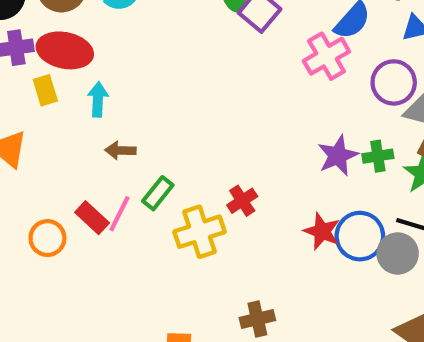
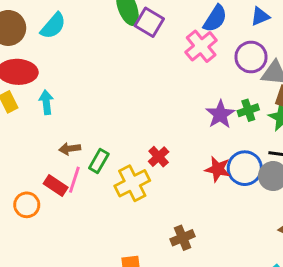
brown arrow: (120, 150) -> (70, 149), moved

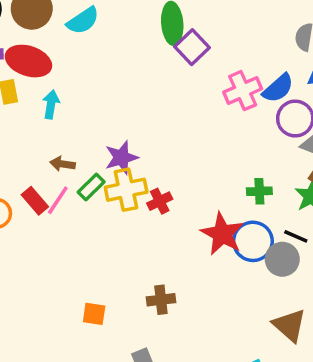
blue semicircle: (215, 19) -> (278, 88), moved
green cross: (248, 110) -> (259, 191), moved
purple star: (220, 114) -> (121, 157), moved
red star: (218, 169) -> (222, 234), size x1.4
yellow cross: (132, 183) -> (126, 190), moved

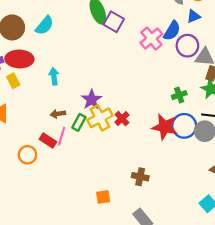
cyan arrow: (51, 104) -> (54, 76), moved
brown cross: (161, 300) -> (140, 177), turned 35

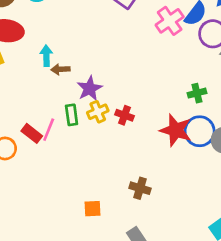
brown arrow: (58, 114) -> (60, 69), moved
yellow cross: (100, 118) -> (98, 112), size x0.7
red cross: (122, 119) -> (124, 115), turned -32
green rectangle: (79, 122) -> (72, 115), turned -42

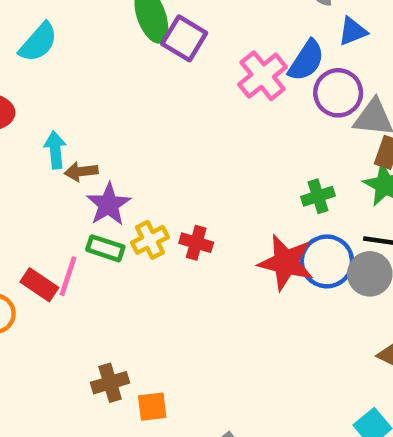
purple star: (90, 88) -> (109, 204), moved
green rectangle: (72, 115) -> (105, 248), turned -60
brown cross: (140, 188) -> (110, 383), moved, turned -30

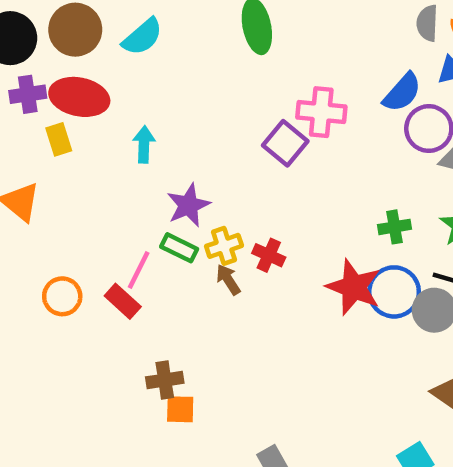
purple square: (184, 38) -> (285, 143), moved
pink cross: (263, 76) -> (321, 112), moved, turned 36
brown arrow: (81, 172) -> (228, 280), moved, turned 56
red rectangle: (39, 285) -> (123, 301), moved
orange square: (152, 407) -> (180, 409), moved

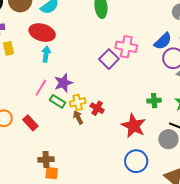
red ellipse: (79, 97) -> (42, 33), moved
pink line: (139, 270) -> (41, 88), moved
blue circle: (394, 292) -> (136, 161), moved

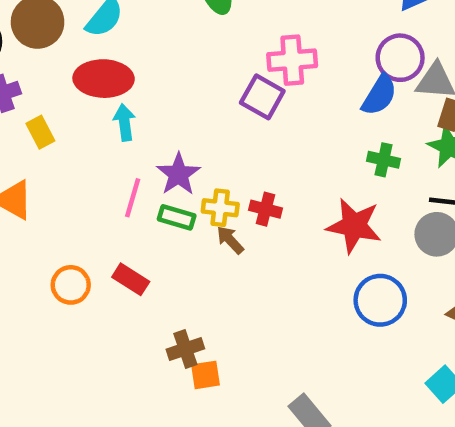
blue semicircle: (163, 41) -> (379, 95), moved
green cross: (154, 101) -> (384, 160), turned 32
yellow cross: (78, 102) -> (220, 208), turned 35

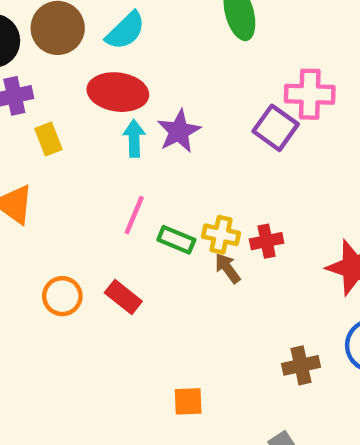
purple star: (178, 174) -> (179, 131), moved
red cross: (265, 209) -> (267, 241), turned -32
brown cross: (185, 349) -> (301, 365), moved

